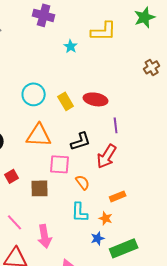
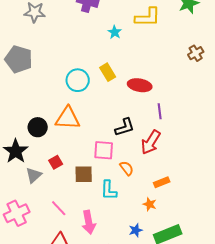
yellow rectangle: (66, 101) -> (108, 72), moved
orange triangle: (39, 135) -> (68, 118), moved
cyan L-shape: (80, 212) -> (109, 190), moved
blue star: (98, 238) -> (136, 230), moved

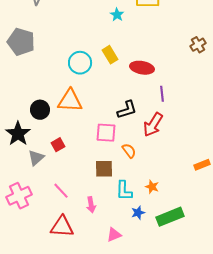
brown cross: (196, 53) -> (198, 45), moved
brown square: (84, 174) -> (104, 169), moved
orange rectangle: (162, 182) -> (202, 165), moved
cyan L-shape: (109, 190) -> (124, 191), moved
pink arrow: (89, 222) -> (91, 205), size x0.7

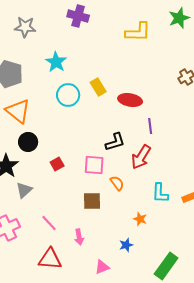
cyan star: (117, 15) -> (56, 62), moved, size x1.5
orange triangle: (70, 101) -> (18, 111), moved, turned 36
red square: (58, 145) -> (57, 164), moved
cyan L-shape: (124, 191) -> (160, 193), moved
green rectangle: (170, 217) -> (166, 266), moved, turned -32

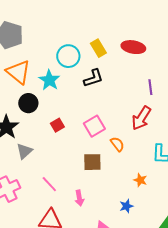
cyan star: (56, 62) -> (49, 80), moved
red ellipse: (130, 100) -> (133, 47), moved
black L-shape: (115, 142) -> (93, 78), moved
pink square: (94, 165) -> (94, 126), turned -35

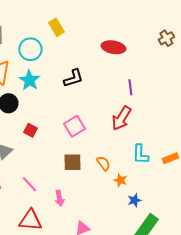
yellow rectangle: (98, 48) -> (56, 27), moved
cyan circle: (68, 56) -> (30, 49), moved
red square: (57, 125) -> (30, 130), moved, turned -32
orange semicircle: (117, 144) -> (103, 163), moved
blue star: (126, 206) -> (134, 200), moved

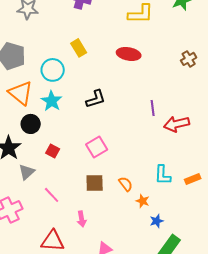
red ellipse: (113, 47) -> (129, 54), moved
red arrow: (121, 118) -> (177, 124), moved, turned 45
pink line: (29, 184) -> (52, 195), moved

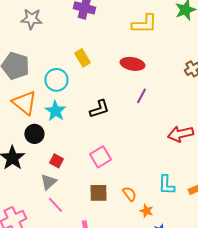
purple line: (153, 108) -> (141, 96), moved, turned 35
gray triangle: (27, 172) -> (48, 182), moved

